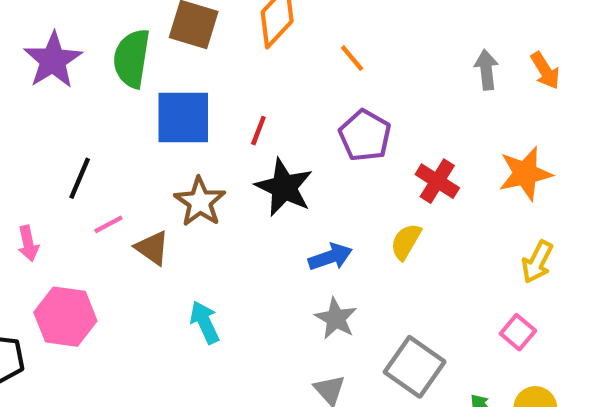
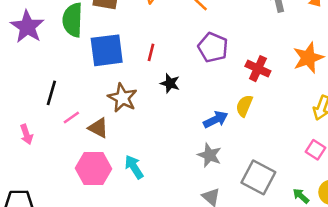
black star: (284, 187) -> (170, 83), size x0.6
blue arrow: (330, 257) -> (216, 119), moved
pink hexagon: (65, 317) -> (94, 168), moved

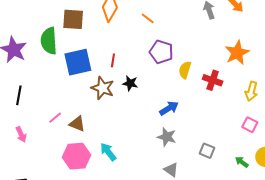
red cross: (258, 69) -> (213, 80), moved
black line: (51, 93) -> (19, 95), moved
brown star: (122, 98) -> (103, 88), moved
yellow semicircle: (244, 106) -> (185, 70), moved
gray square: (258, 177) -> (207, 151), size x0.6

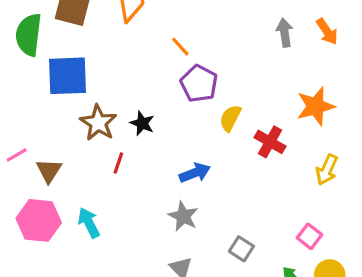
orange line: (148, 18) -> (180, 47), moved
red line: (113, 60) -> (118, 163), moved
brown triangle: (77, 124) -> (49, 171), turned 30
pink square: (250, 125) -> (309, 236), moved

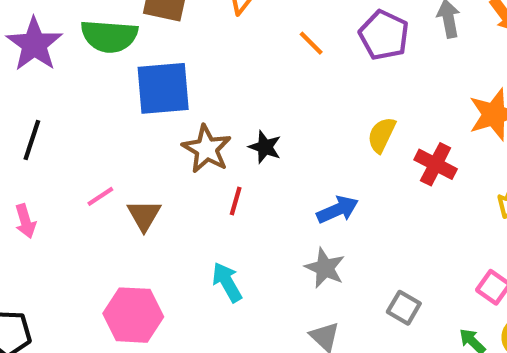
green semicircle: (29, 35) -> (109, 36), turned -90
purple pentagon: (199, 84) -> (384, 35), moved
pink hexagon: (39, 220) -> (133, 315), moved
cyan arrow: (89, 223) -> (227, 282), moved

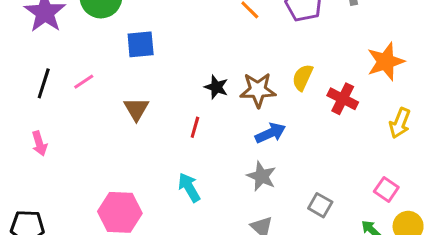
blue square: (163, 88) -> (141, 44), size x0.7
brown star: (207, 149) -> (258, 90), moved, turned -30
pink line: (100, 196) -> (84, 82), moved
brown triangle: (144, 215) -> (136, 109), moved

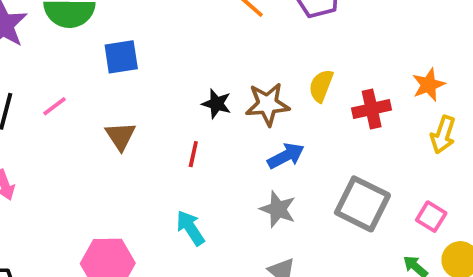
orange star: (386, 62) -> (429, 85), moved, size x0.7
red cross: (343, 99) -> (372, 109), turned -36
gray square: (320, 205) -> (362, 204), moved, size x1.8

